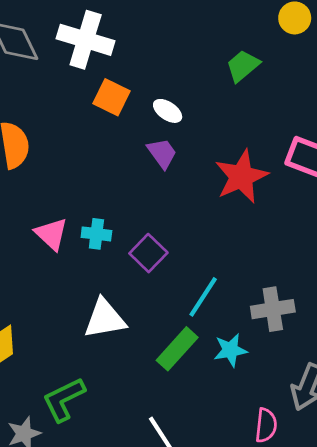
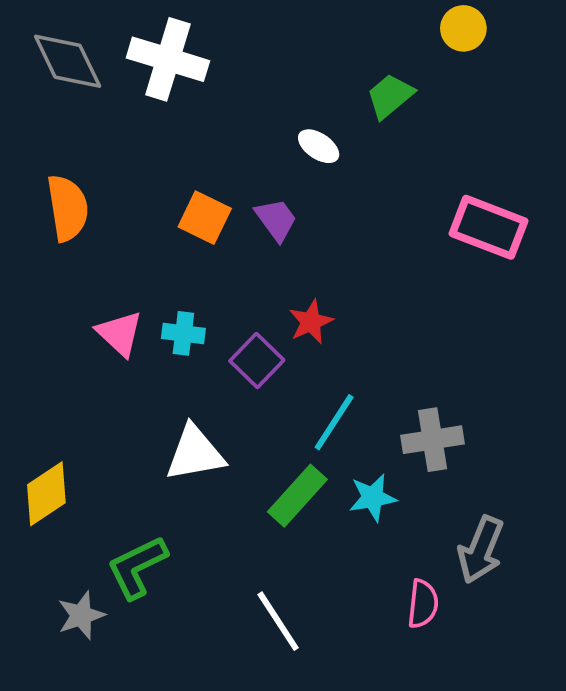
orange square: (111, 97) -> (205, 218), moved
white ellipse: (168, 111) -> (319, 146), moved
red star: (241, 177) -> (311, 322), moved, size x0.6

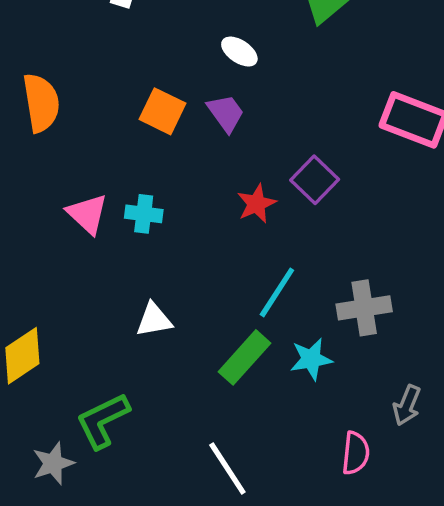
white ellipse: (319, 146) -> (239, 52), moved
purple square: (257, 361) -> (315, 180), moved
white triangle: (195, 453) -> (154, 320), size x0.7
gray arrow: (481, 550) -> (407, 405), size x0.7

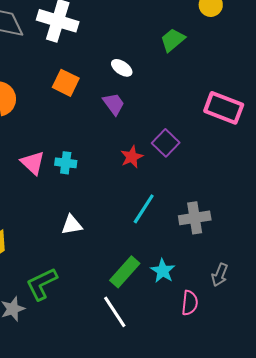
orange square: (162, 111) -> (66, 83), moved
green rectangle: (245, 357) -> (125, 272), moved
cyan star: (311, 359) -> (163, 271), moved, turned -30

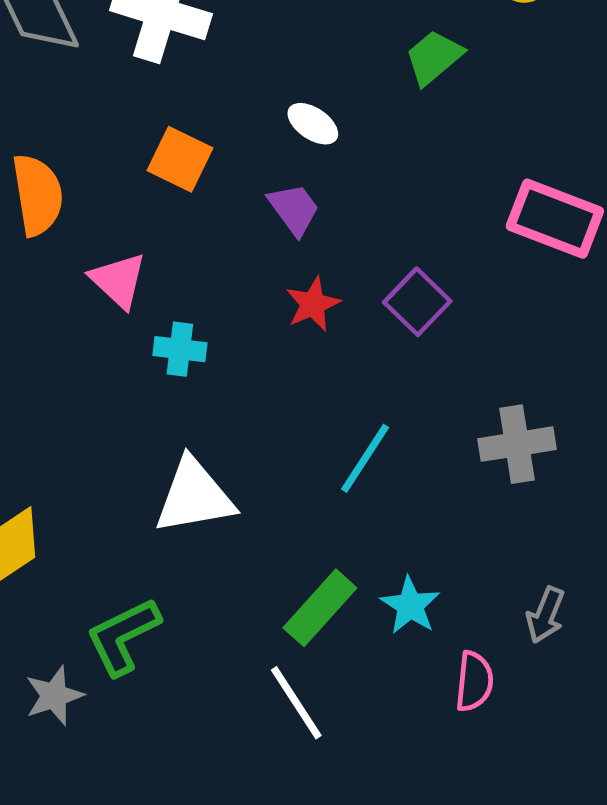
red star: (132, 157) -> (313, 304), moved
pink triangle: (33, 163) -> (118, 280), moved
gray cross: (195, 218) -> (517, 444), moved
white triangle: (72, 225) -> (194, 496), size x1.6

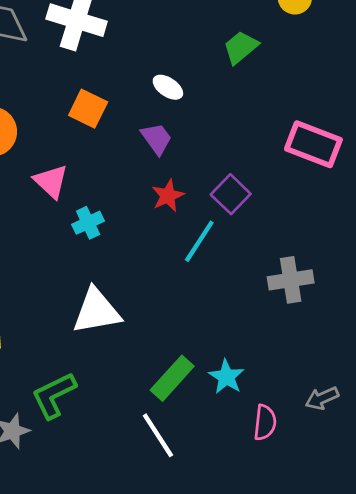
cyan cross: (180, 349) -> (88, 223), turned -32
cyan line: (365, 458) -> (199, 241), moved
gray arrow: (545, 615) -> (322, 398), moved, turned 44

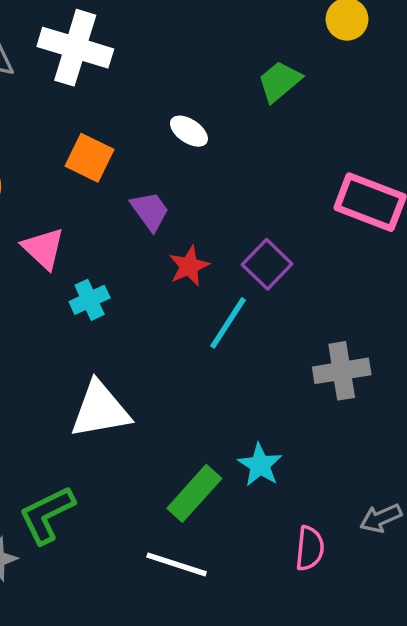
purple trapezoid: (157, 139) -> (150, 211), moved
cyan star: (226, 377) -> (260, 465), moved
white line: (158, 435) -> (177, 564), turned -39

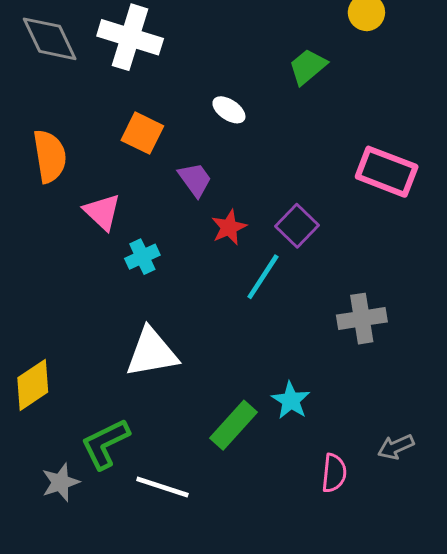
white line: (177, 564) -> (162, 487), moved

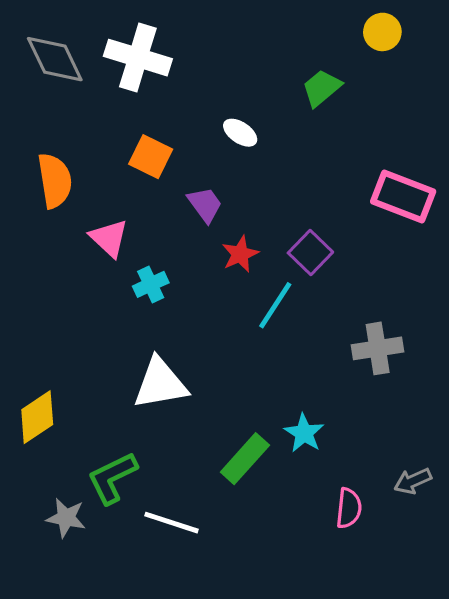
gray star: (60, 482) -> (66, 518), turned 30

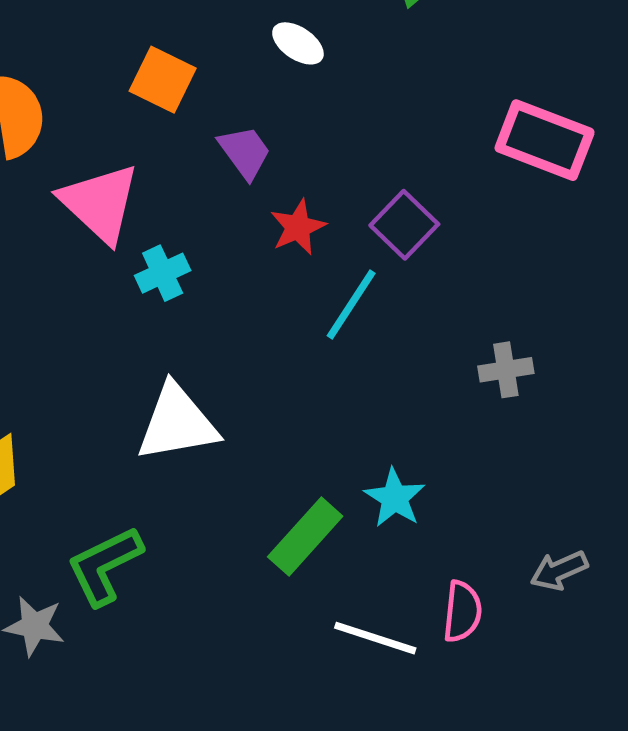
pink triangle: (109, 238) -> (100, 203), size x1.4
gray cross: (378, 348) -> (506, 370), size x0.7
white line: (171, 523) -> (375, 638), moved

